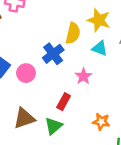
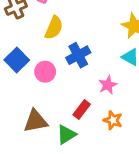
yellow semicircle: (73, 33) -> (54, 28), moved
orange star: (101, 122) -> (113, 120), moved

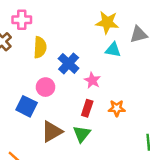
blue square: (17, 60) -> (27, 106), moved
pink star: (108, 85) -> (92, 80), moved

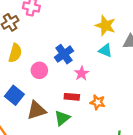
yellow semicircle: (40, 47) -> (15, 53), moved
blue square: (27, 106) -> (14, 95), moved
red rectangle: (87, 108) -> (72, 97), turned 64

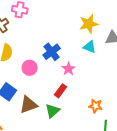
yellow star: (105, 26) -> (89, 24), turned -30
red rectangle: (72, 97) -> (61, 91), turned -56
orange star: (98, 102) -> (95, 106), moved

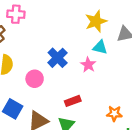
pink star: (69, 69) -> (88, 65), moved
red rectangle: (61, 91) -> (73, 101), turned 40

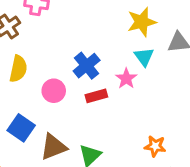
cyan triangle: (100, 47) -> (144, 57), turned 35
red rectangle: (73, 101) -> (96, 96), moved

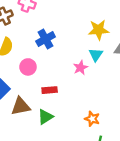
blue cross: (87, 66) -> (46, 39), moved
red rectangle: (96, 96) -> (50, 90), moved

